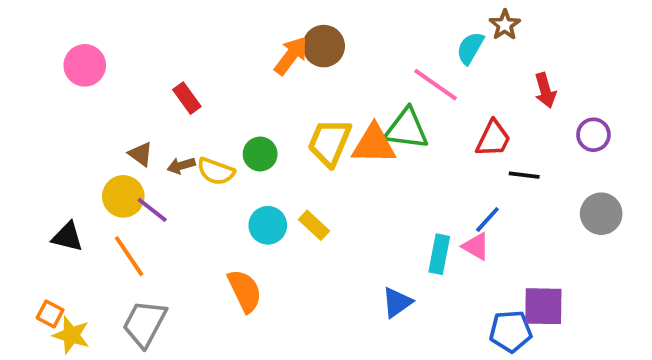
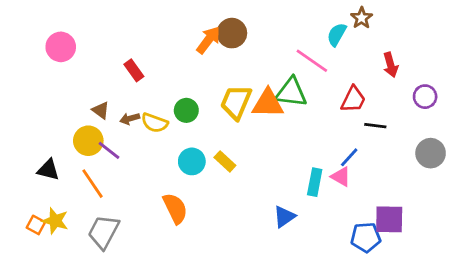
yellow star: (71, 335) -> (55, 221), moved

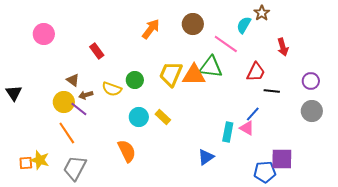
brown circle: (232, 33) -> (193, 24), moved
purple circle: (425, 97) -> (311, 81), moved
brown arrow: (130, 119) -> (86, 95), moved
black triangle: (48, 170) -> (14, 93), moved, turned 42
orange square: (36, 225) -> (26, 163), turned -32

